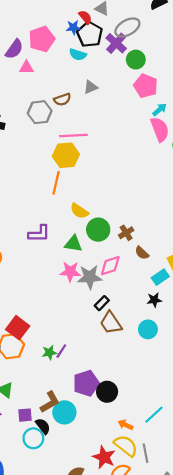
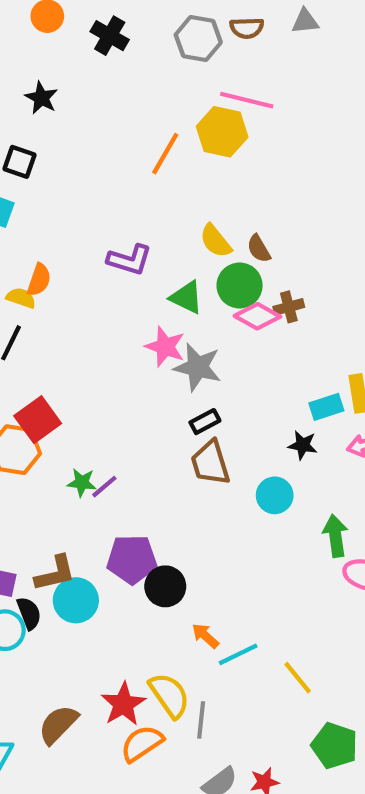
orange line: (56, 183) -> (165, 154), moved
brown semicircle: (142, 253) -> (259, 249), moved
pink diamond: (110, 266) -> (257, 316), moved, turned 30
orange arrow: (125, 425) -> (205, 636), moved

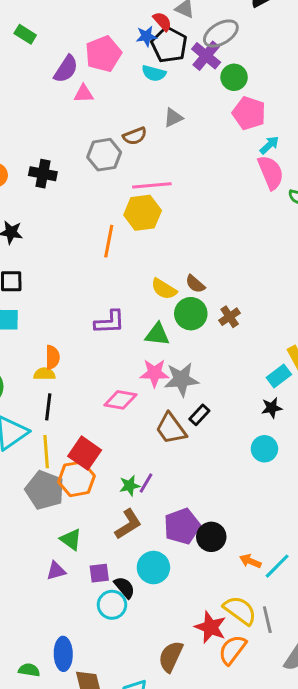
pink diamond: (257, 316) -> (120, 400), moved
brown trapezoid: (210, 463) -> (171, 429), moved
brown L-shape: (55, 573) -> (128, 524), moved

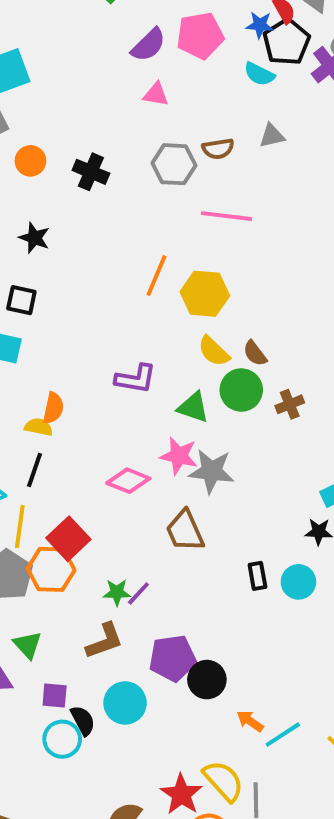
pink triangle: (84, 94) -> (156, 94), moved
yellow hexagon: (143, 213) -> (205, 294), moved
black rectangle: (199, 415) -> (257, 576), moved, turned -65

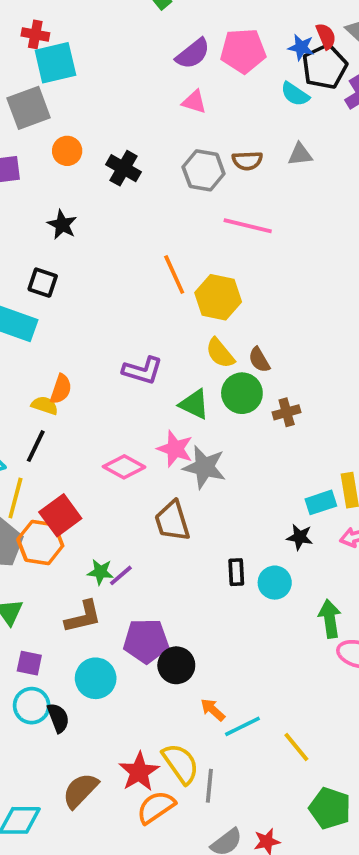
orange line: (157, 276) -> (174, 274), turned -54
black semicircle: (83, 721) -> (58, 718), moved

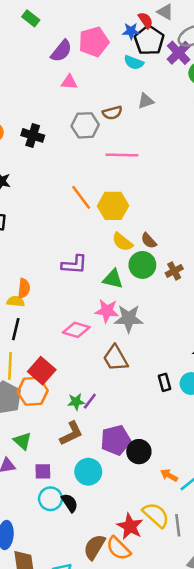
orange semicircle: (156, 807) -> (118, 548), moved, turned -88

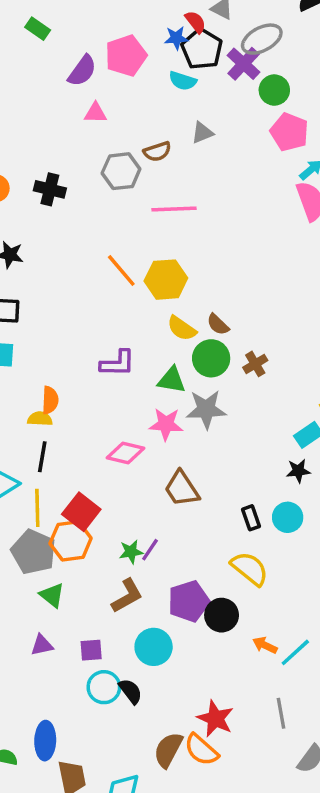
gray star: (129, 319) -> (206, 409), moved
green triangle: (22, 441) -> (52, 595), moved
yellow semicircle: (156, 515) -> (250, 568), moved

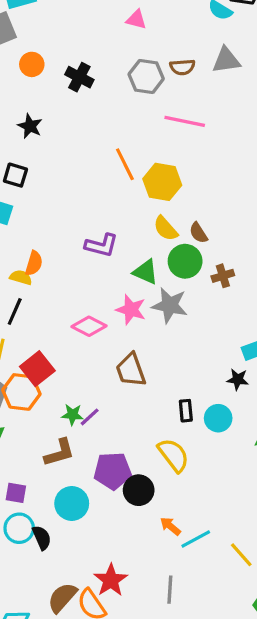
gray triangle: (202, 133) -> (226, 60), size x1.4

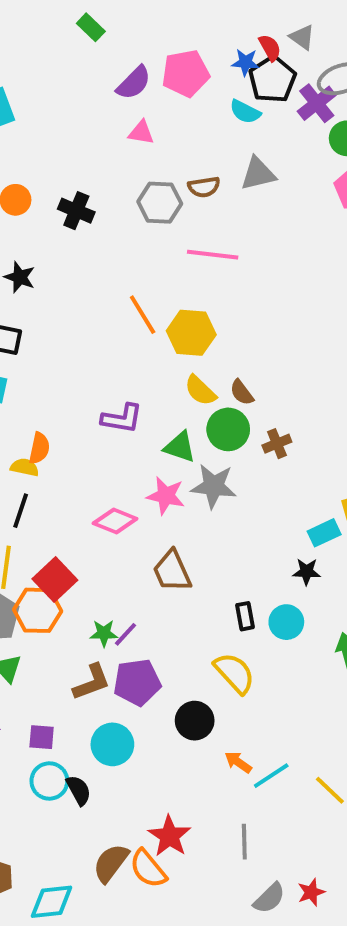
purple pentagon: (113, 471) -> (137, 682), moved

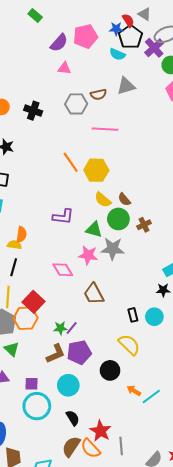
pink diamond: (115, 521) -> (63, 270), turned 40
cyan circle: (49, 781) -> (37, 406), size x1.4
black semicircle: (79, 790) -> (73, 418), moved
gray line: (244, 842) -> (121, 446), moved

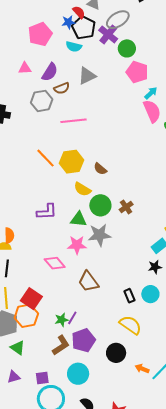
purple semicircle: (59, 43) -> (50, 72), moved
brown semicircle: (124, 199) -> (100, 169), moved

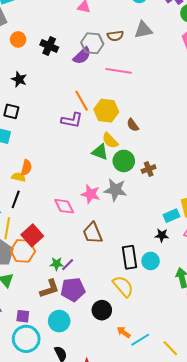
purple semicircle: (50, 72) -> (82, 56), moved
purple L-shape: (47, 212) -> (72, 120), moved
green triangle: (79, 219) -> (100, 152), moved
black rectangle: (129, 296) -> (129, 257), size x1.6

